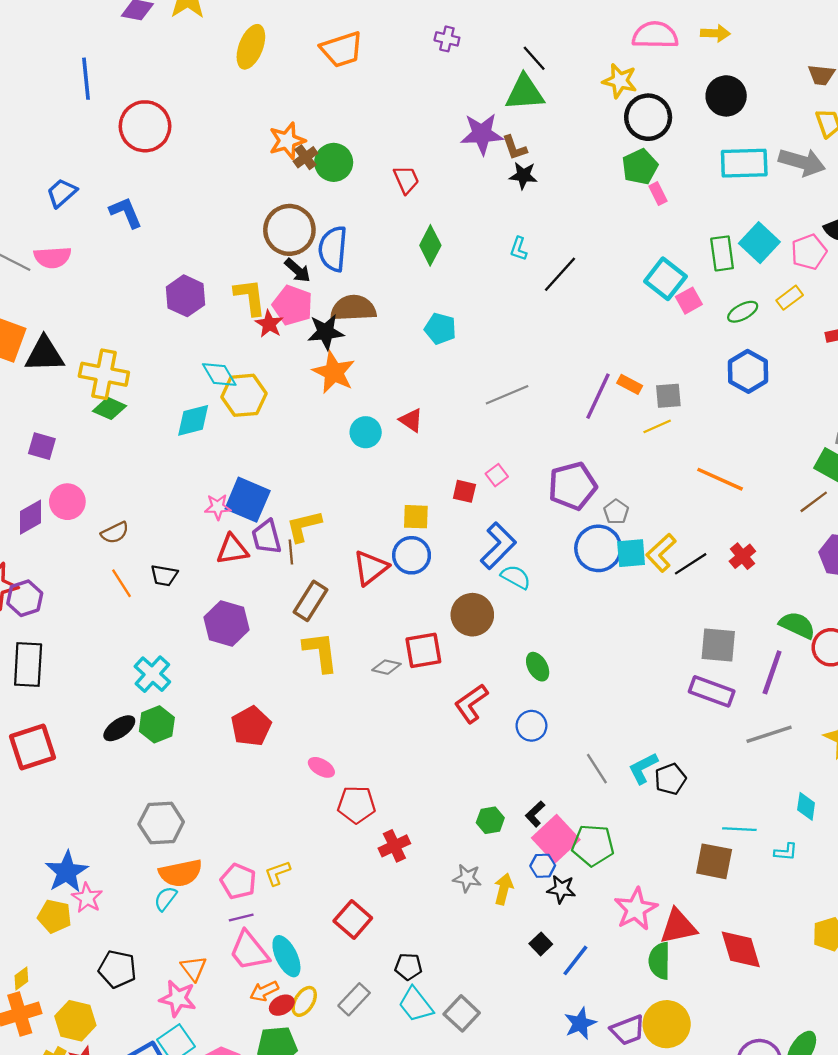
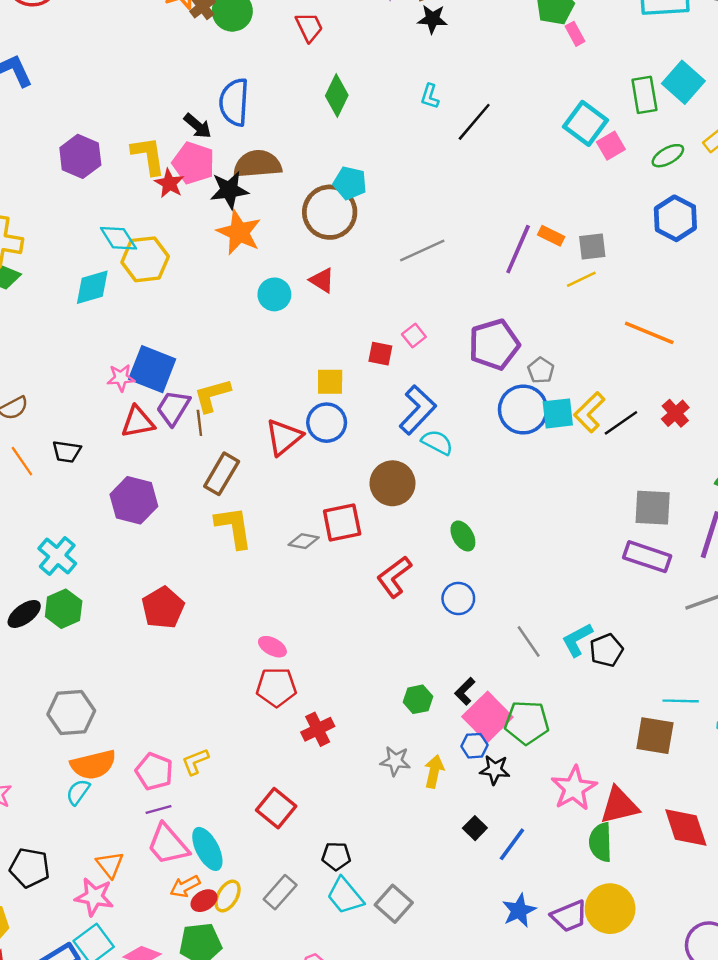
brown circle: (289, 230) -> (330, 212), moved
purple trapezoid: (267, 537) -> (173, 408), turned 48
pink ellipse: (321, 767) -> (272, 647), moved

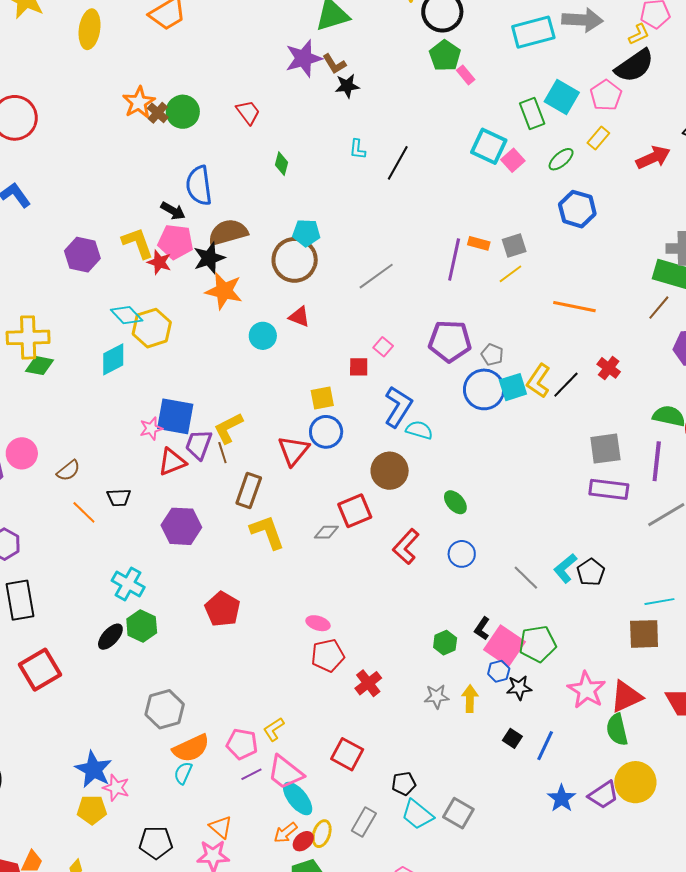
green diamond: (337, 95) -> (281, 164), size x0.7
purple pentagon: (494, 344) -> (450, 341), turned 30
pink trapezoid: (168, 844) -> (285, 772), moved

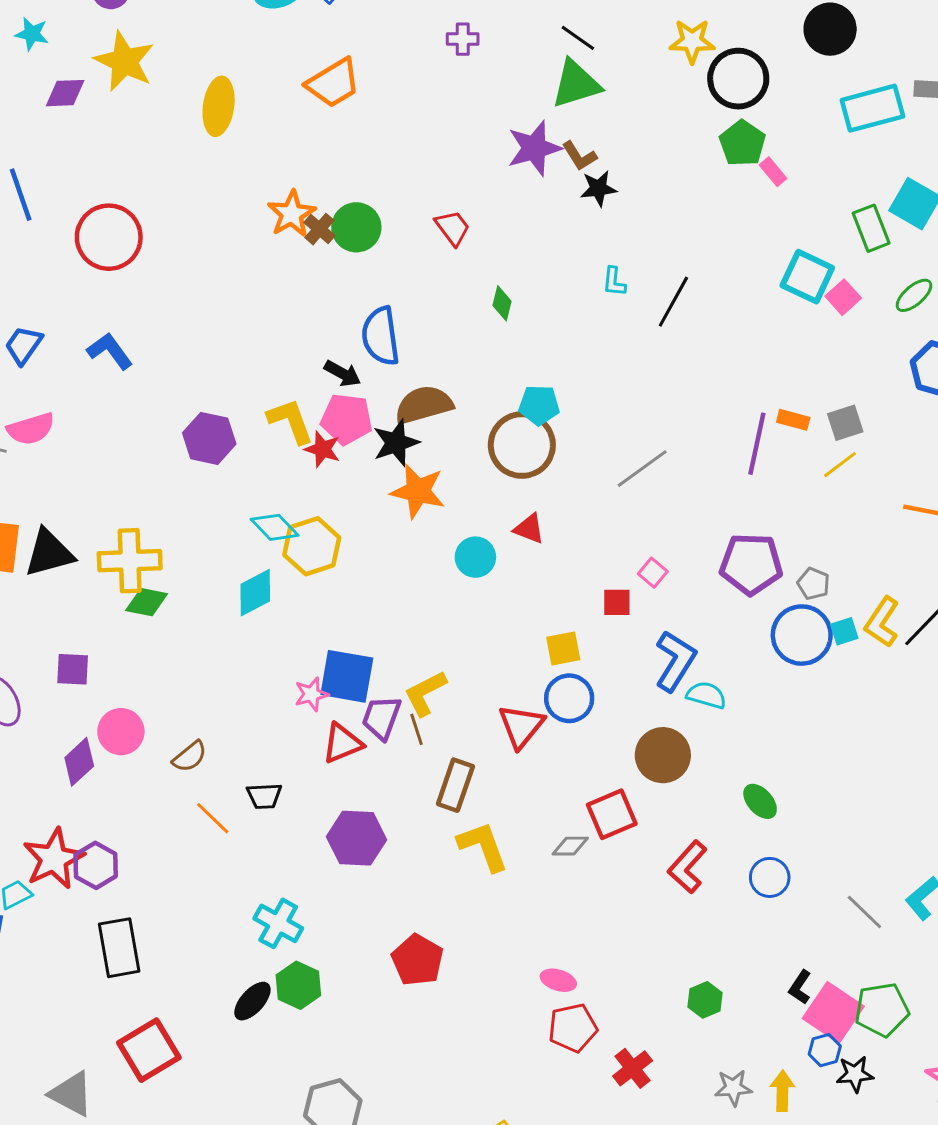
cyan square: (513, 387) -> (844, 631), size x0.7
green hexagon: (445, 643) -> (705, 1000), moved

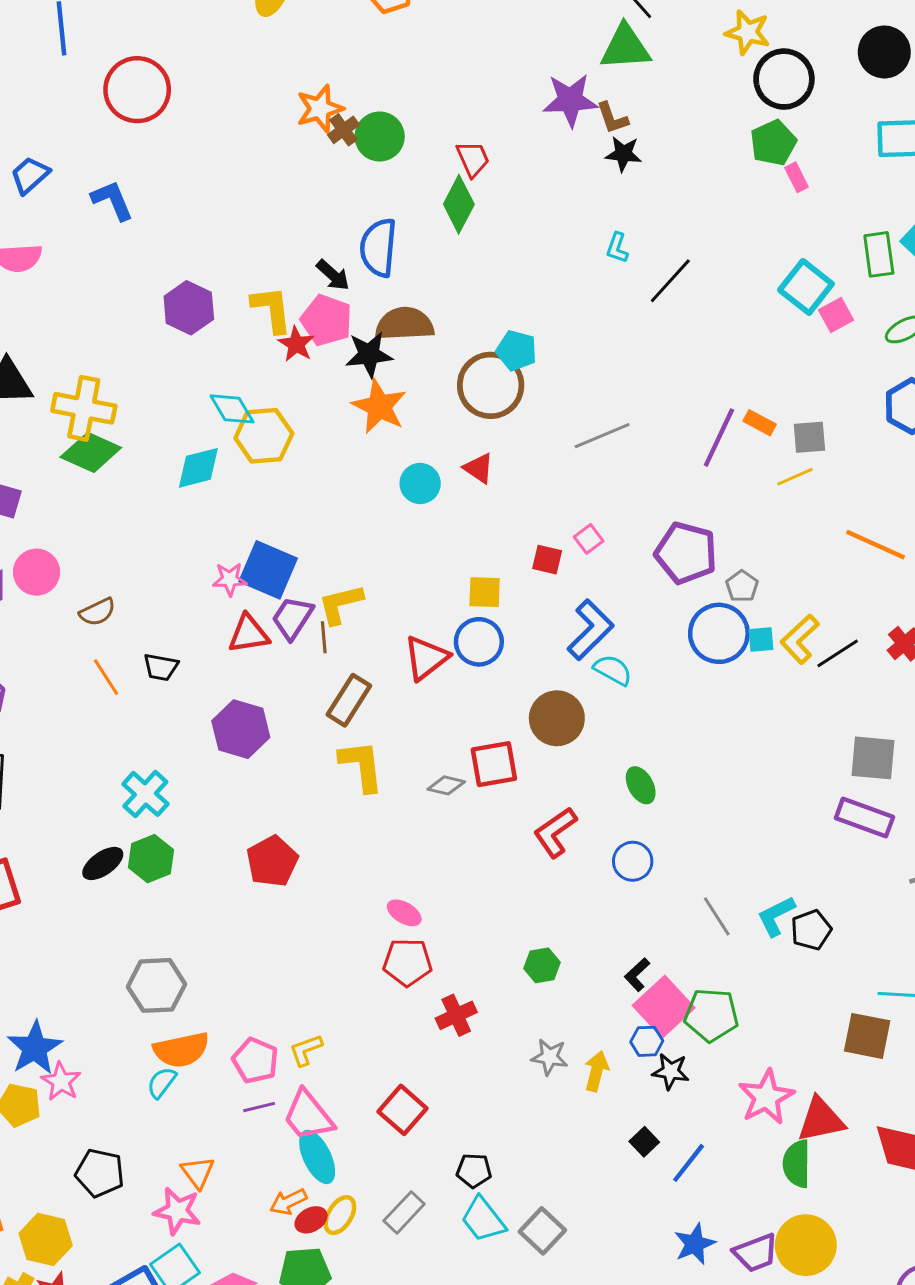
green diamond: (502, 303) -> (459, 204), moved, size x1.6
green diamond: (147, 602) -> (91, 452), size x1.4

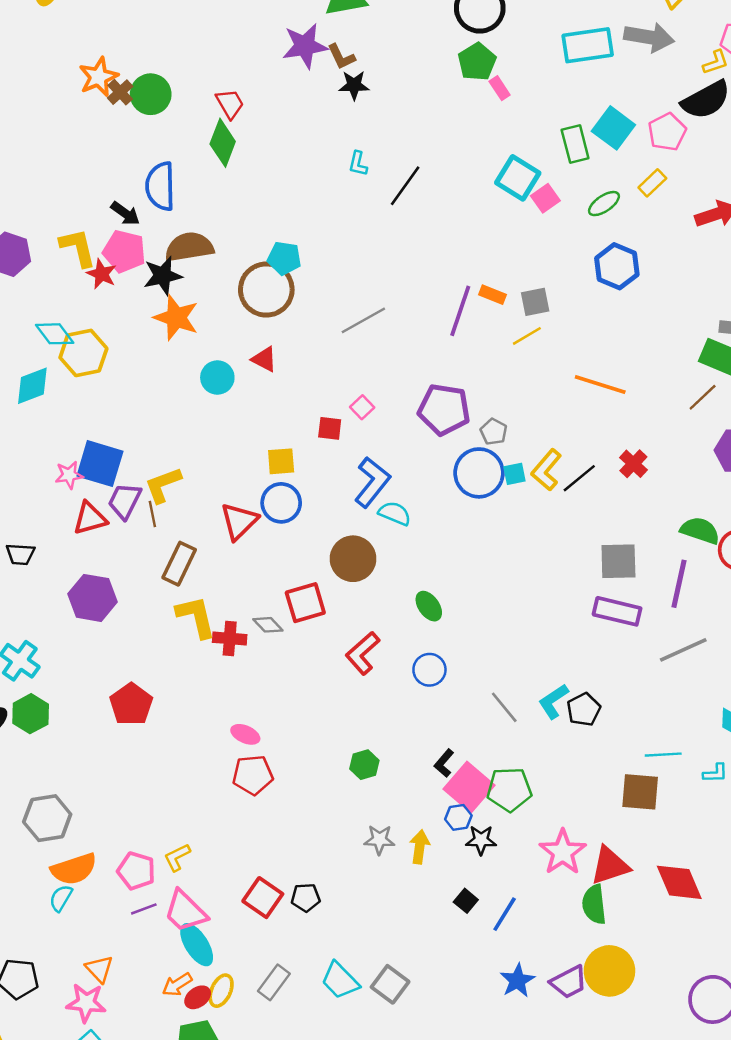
gray diamond: (446, 785) -> (268, 625), turned 40
red cross: (456, 1015) -> (230, 638), moved, turned 36
black pentagon: (474, 1171) -> (306, 898), moved

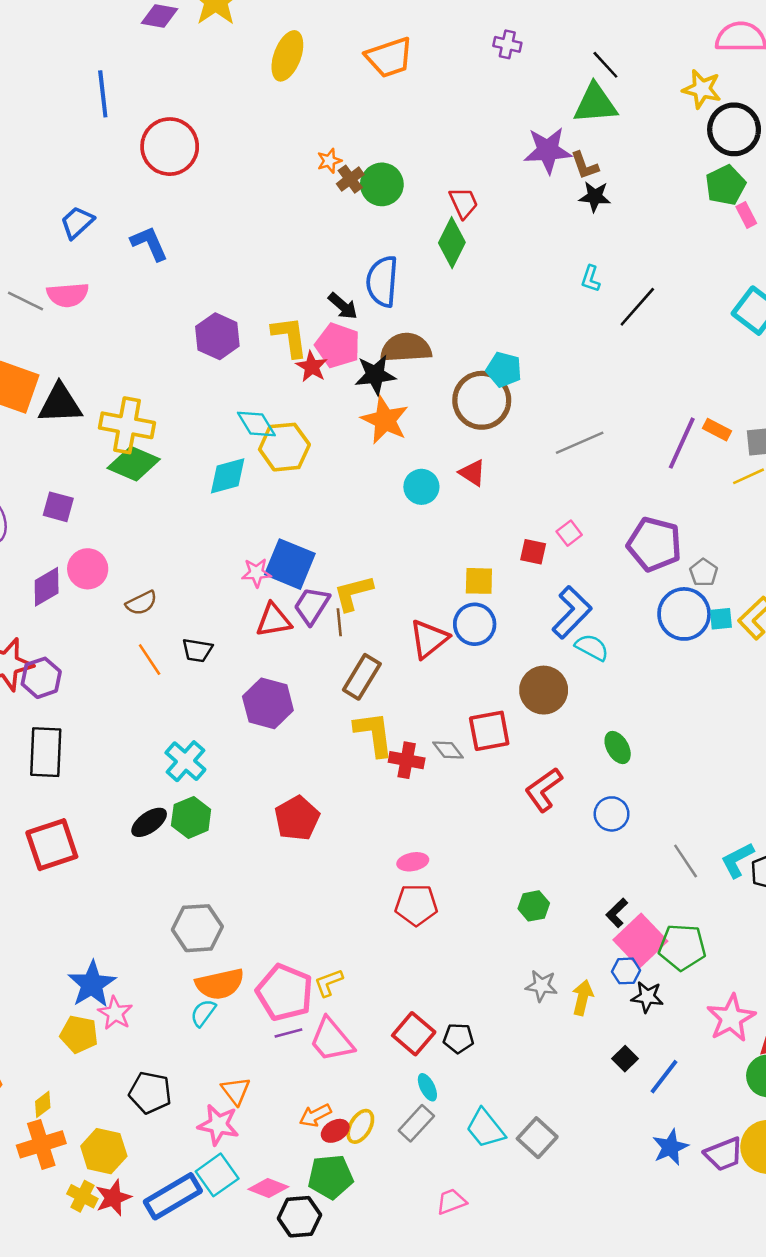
orange star: (99, 77) -> (329, 161), size x0.6
pink ellipse: (245, 734) -> (413, 862), turned -40
pink pentagon: (136, 871) -> (285, 992), size x1.4
cyan ellipse: (197, 945) -> (427, 1087), moved, size x0.6

